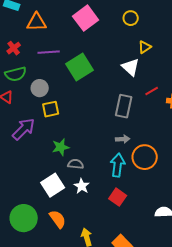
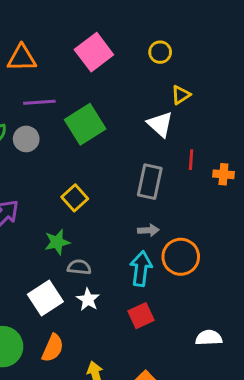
gray circle: (40, 88) -> (26, 139), moved
red line: (152, 91) -> (191, 160), turned -56
yellow square: (51, 109) -> (75, 198), moved, turned -30
red square: (118, 197) -> (141, 316), turned 30
orange semicircle: (58, 219) -> (53, 348), turned 60

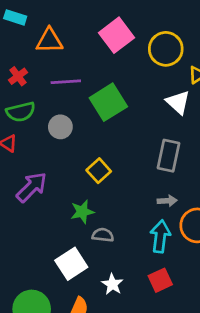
yellow circle: (160, 52) -> (166, 49), moved, size x1.6
gray circle: (26, 139) -> (60, 127), moved
white star: (88, 299) -> (112, 284), moved

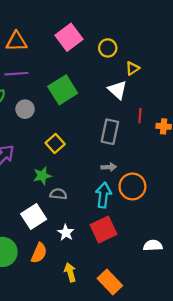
yellow circle: (166, 49) -> (108, 48), size x0.7
purple line: (66, 82) -> (16, 74), moved
red square: (160, 280) -> (103, 229), size x1.4

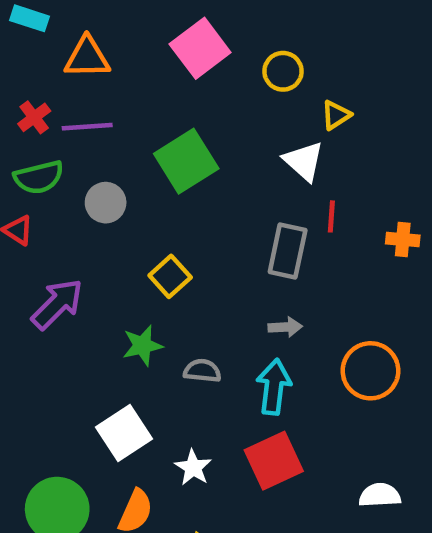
red line: (140, 116) -> (331, 216), moved
orange circle: (132, 186) -> (371, 371), moved
gray semicircle: (58, 194) -> (202, 371), moved

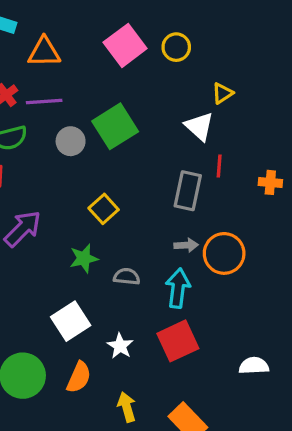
yellow circle: (283, 71) -> (176, 47), moved
gray circle: (106, 203) -> (71, 141), moved
orange circle: (371, 371) -> (224, 253), moved

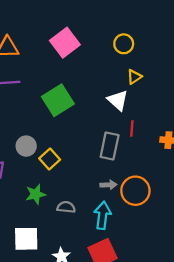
yellow circle: (176, 47) -> (124, 44), moved
gray circle: (71, 141) -> (26, 146), moved
white square: (71, 321) -> (26, 239), turned 32

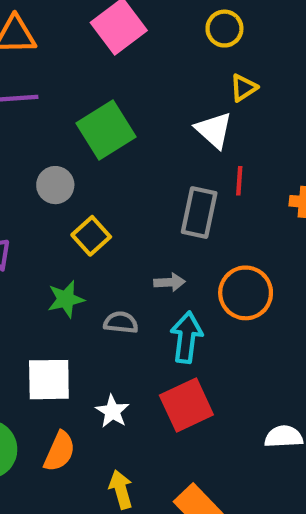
gray circle: (26, 146) -> (55, 185), moved
gray arrow: (108, 185) -> (169, 282), moved

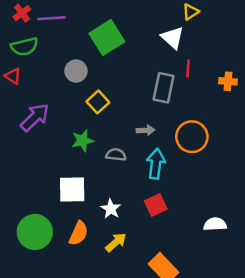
red square: (186, 405) -> (156, 205), size x0.7
yellow arrow: (121, 490) -> (116, 242), moved, turned 65

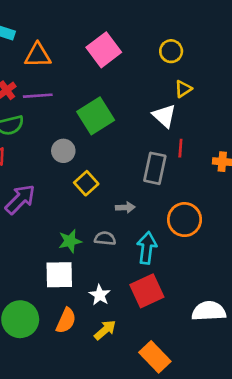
gray arrow: (146, 130) -> (125, 207), moved
green star: (82, 141) -> (70, 241), moved
red square: (156, 205) -> (147, 291), size x1.4
white semicircle: (215, 224) -> (209, 311), size x1.4

